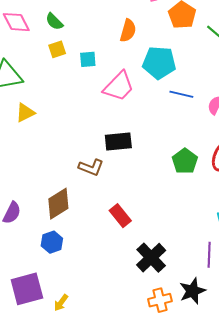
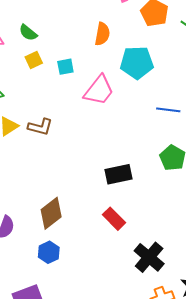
blue line: (181, 94) -> (168, 110), moved
black rectangle: (118, 142) -> (118, 174), moved
brown L-shape: (91, 167) -> (40, 127), moved

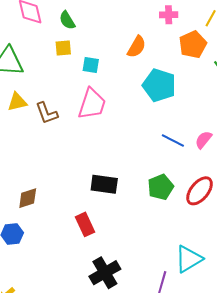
pink trapezoid: (99, 90) -> (92, 104), moved, turned -40
brown L-shape: (40, 127) -> (47, 113), turned 35
brown diamond: (51, 213) -> (28, 198), size x0.7

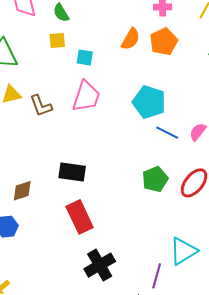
orange pentagon: (193, 44) -> (164, 42), moved
cyan pentagon: (159, 85) -> (149, 102), moved
black rectangle: (104, 184) -> (72, 172), moved
red rectangle: (85, 224) -> (80, 217), size x1.4

